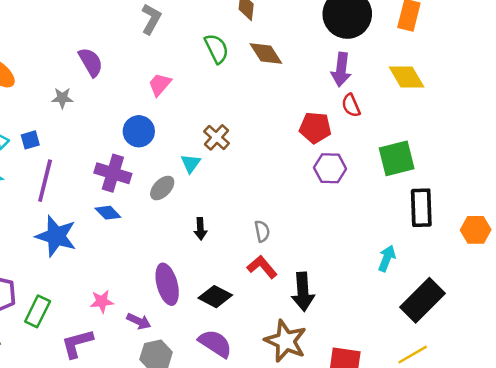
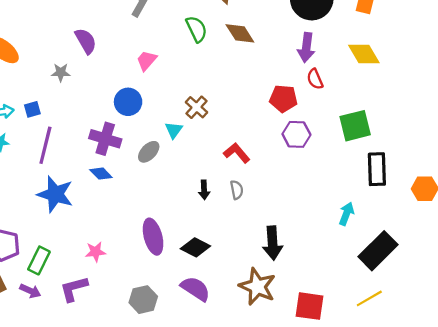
black arrow: (200, 229) -> (204, 190), moved
red L-shape: (262, 267) -> (237, 153), moved
purple arrow: (139, 321) -> (30, 291), moved

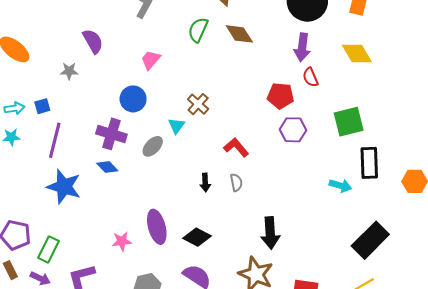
green semicircle: (197, 29) -> (198, 30), turned -130
cyan arrow: (346, 214) -> (340, 186), moved, turned 85
pink star: (95, 252) -> (122, 241), moved

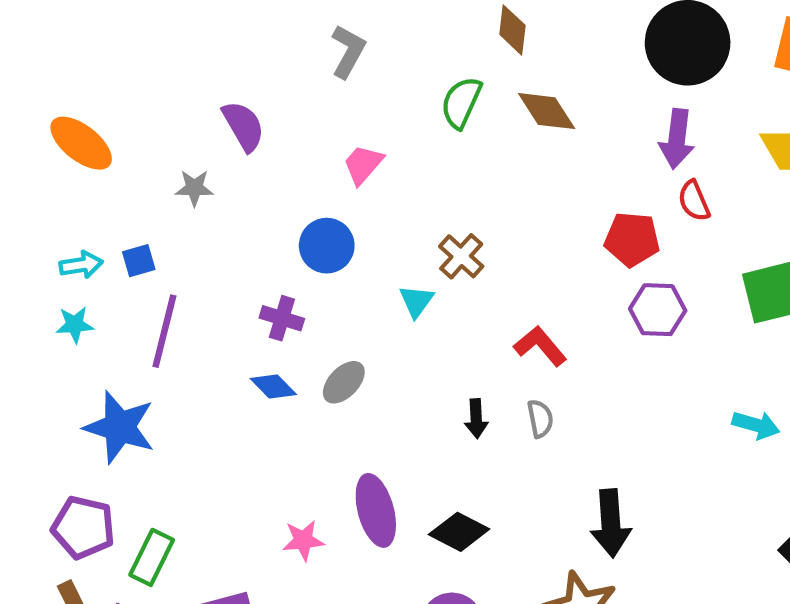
purple cross: (111, 134) -> (282, 318), size x0.7
gray ellipse: (153, 146) -> (344, 382), moved
blue star: (64, 187) -> (120, 427), moved

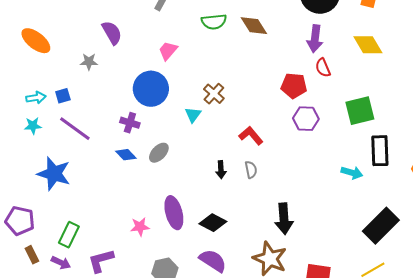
green semicircle: (461, 103) -> (214, 22), turned -120
blue circle: (327, 246) -> (151, 89), size x1.4
purple line: (164, 331) -> (75, 129), turned -68
purple pentagon: (83, 527) -> (20, 221), moved

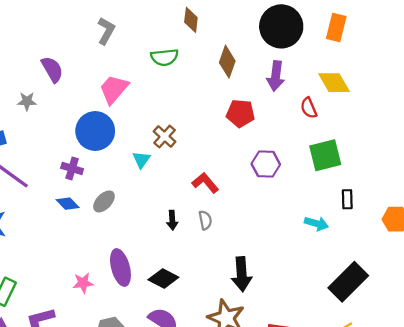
brown diamond: (254, 26) -> (227, 62), moved, turned 52
pink trapezoid: (168, 51) -> (114, 89), size x1.4
red semicircle: (323, 68) -> (309, 108), moved
red pentagon: (294, 86) -> (240, 113), moved
black rectangle: (380, 151) -> (347, 199), size x0.6

